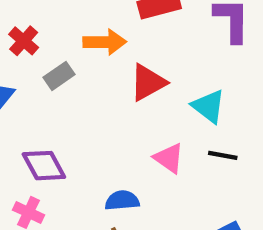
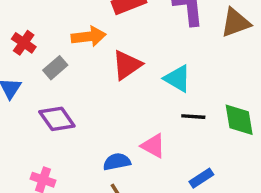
pink triangle: (169, 158) -> (153, 146), moved
purple diamond: (44, 166) -> (57, 119), moved

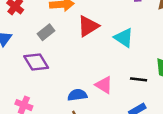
gray rectangle: (55, 68) -> (46, 32), moved
black line: (193, 117) -> (139, 79), moved

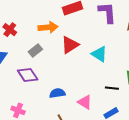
pink triangle: (104, 85) -> (85, 102), moved
blue semicircle: (77, 95) -> (57, 93), moved

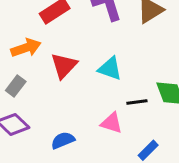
black line: (112, 88) -> (137, 102), moved
pink triangle: (85, 102) -> (112, 123), moved

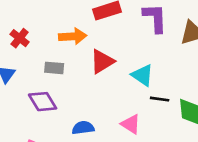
gray rectangle: (16, 86) -> (54, 68), turned 42
black line: (137, 102) -> (160, 99), moved

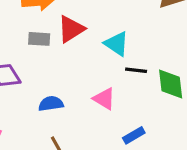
gray rectangle: (54, 68) -> (39, 39), moved

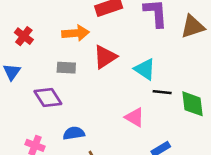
gray rectangle: (39, 39) -> (66, 68), moved
blue semicircle: (51, 104) -> (74, 133), moved

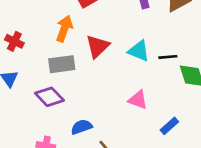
orange arrow: (76, 33) -> (64, 29), turned -55
gray rectangle: (66, 68) -> (62, 64), size x1.4
black line: (162, 92) -> (168, 57), moved

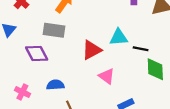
red triangle: (98, 46) -> (92, 50), moved
cyan triangle: (139, 51) -> (119, 37), turned -42

